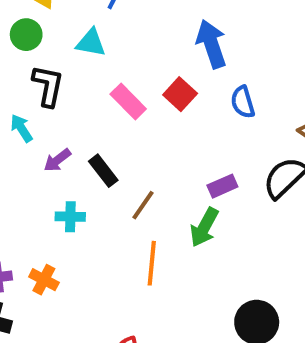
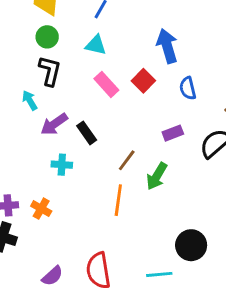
green circle: (26, 35) -> (47, 37), moved
cyan triangle: (91, 43) -> (96, 45), moved
purple arrow: (57, 160) -> (54, 124), size x1.4
purple rectangle: (222, 186) -> (173, 133), moved
brown line: (143, 205) -> (127, 160), moved

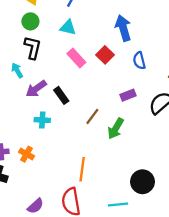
orange line: (118, 200) -> (82, 169), moved

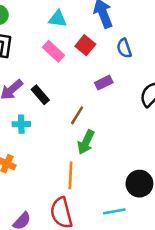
cyan triangle: (68, 27) -> (58, 19), moved
purple rectangle: (128, 95) -> (104, 83), moved
green arrow: (116, 129) -> (86, 142), moved

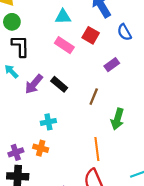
cyan cross: (21, 124) -> (48, 122), moved
green arrow: (86, 142) -> (117, 119), moved

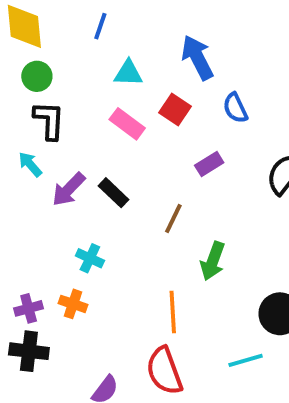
cyan cross: (48, 122) -> (90, 258), turned 32

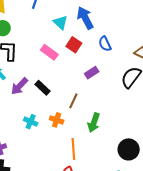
cyan triangle: (128, 73) -> (60, 23), moved, turned 42
orange cross: (73, 304) -> (57, 120), moved

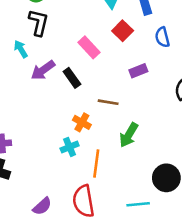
pink rectangle: (49, 52) -> (89, 47), moved
brown line: (73, 101) -> (108, 102), turned 63
cyan cross: (31, 122) -> (70, 147), moved, turned 32

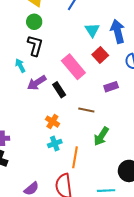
pink rectangle: (89, 47) -> (73, 67), size x1.4
orange cross: (82, 122) -> (52, 122), moved

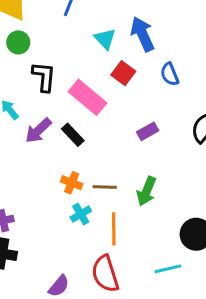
black L-shape: (35, 46) -> (44, 77), moved
purple rectangle: (111, 87) -> (148, 131), moved
brown line: (86, 110) -> (105, 187), moved

